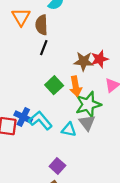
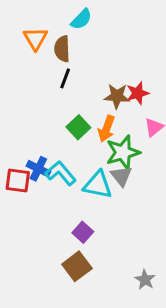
orange arrow: (76, 86) -> (107, 129), turned 30
cyan triangle: (69, 130) -> (98, 185), size x1.5

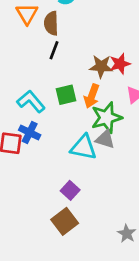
green square: (78, 127) -> (66, 95), turned 30
cyan L-shape: (61, 173) -> (31, 101), moved
gray triangle: (121, 176) -> (105, 139), turned -35

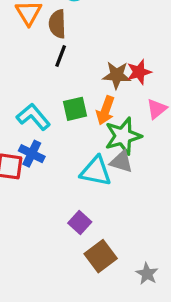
brown square: (65, 221) -> (101, 256), moved

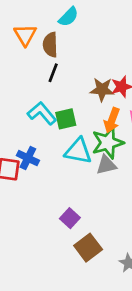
orange arrow: (105, 110) -> (112, 120), moved
cyan L-shape: (33, 117) -> (42, 113), moved
gray triangle: (121, 162) -> (106, 165), turned -30
cyan triangle: (96, 171) -> (78, 151), moved

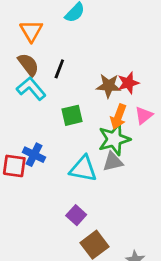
brown semicircle: (50, 45) -> (28, 65), moved, turned 145
cyan L-shape: (42, 113) -> (31, 89), moved
cyan triangle: (78, 151) -> (83, 169), moved

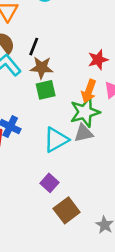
brown star: (109, 86) -> (42, 68), moved
cyan triangle: (83, 169) -> (56, 140), turned -40

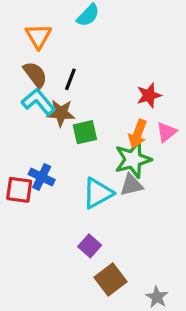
brown star: (42, 68) -> (61, 113), moved

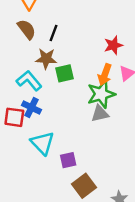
cyan L-shape: (38, 102) -> (29, 81), moved
cyan triangle: (98, 193) -> (42, 143), moved, turned -45
purple square: (90, 246) -> (68, 160), turned 35

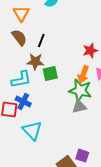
cyan L-shape: (29, 81) -> (21, 80), turned 120
green star: (101, 94) -> (80, 91), turned 30
purple square: (68, 160) -> (82, 156), moved, turned 32

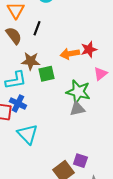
black line: (41, 41) -> (37, 28), moved
orange arrow: (83, 75) -> (70, 54), moved, turned 60

